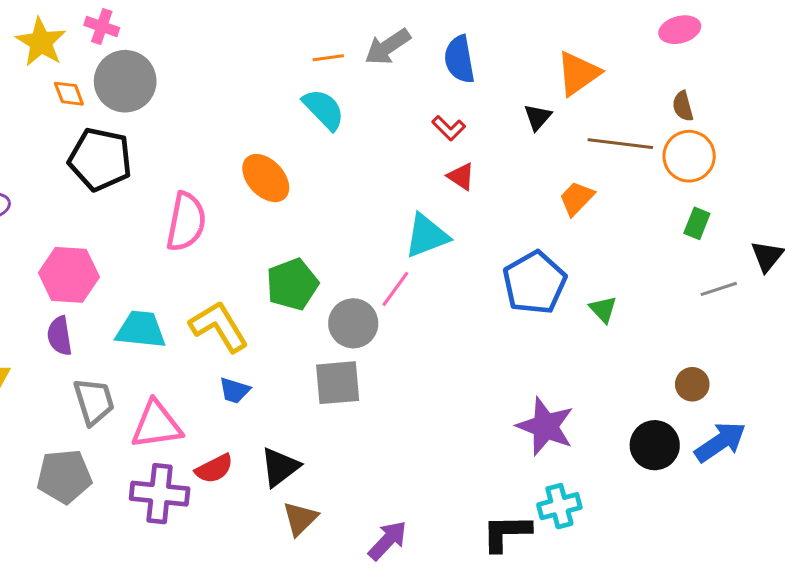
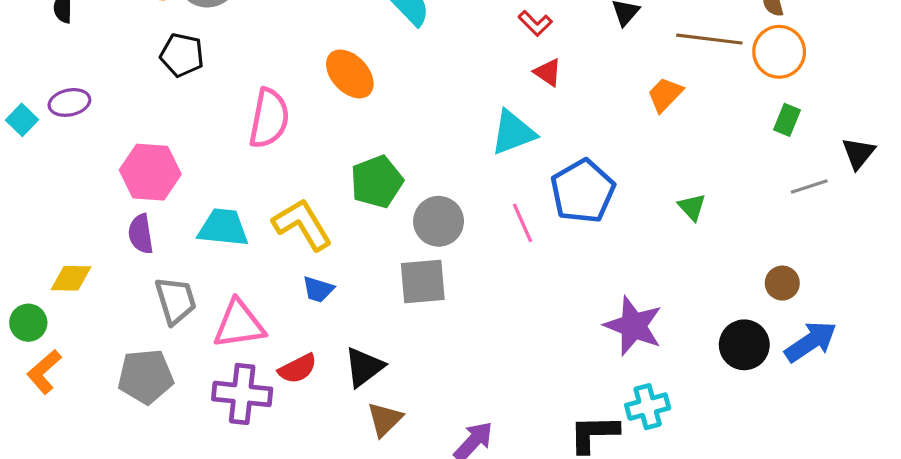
black pentagon: (100, 159) -> (182, 55), size x0.7
blue pentagon: (534, 283) -> (583, 191), moved
pink line: (395, 289) -> (522, 223), moved, turned -60

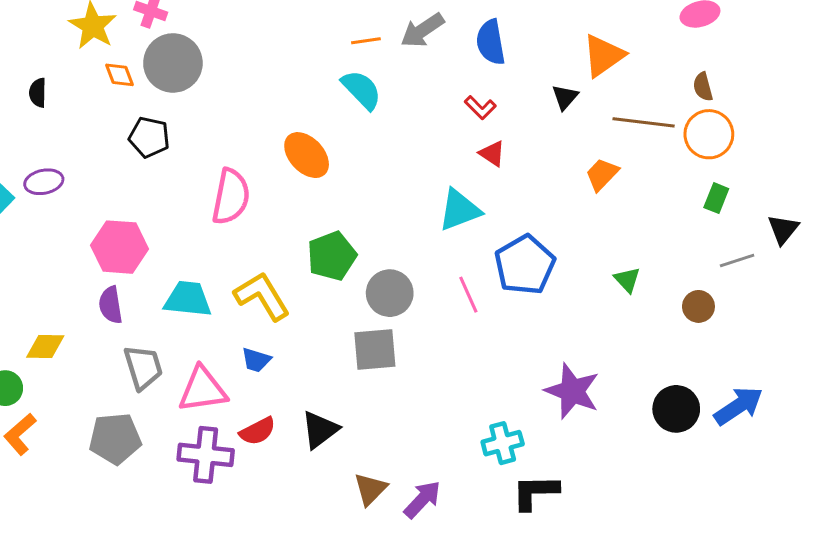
brown circle: (782, 283) -> (698, 306), moved
blue trapezoid: (318, 289) -> (256, 360), moved
cyan cross: (648, 407) -> (503, 443), moved
brown triangle: (385, 419) -> (370, 489), moved

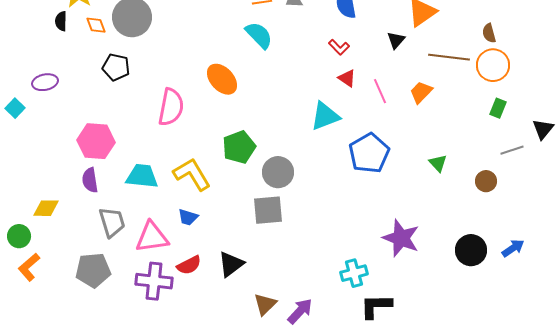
black semicircle: (38, 93) -> (61, 21), moved
purple ellipse: (44, 182) -> (45, 82), moved
pink line: (468, 295) -> (380, 91), moved
blue arrow: (739, 406) -> (513, 248), size x0.7

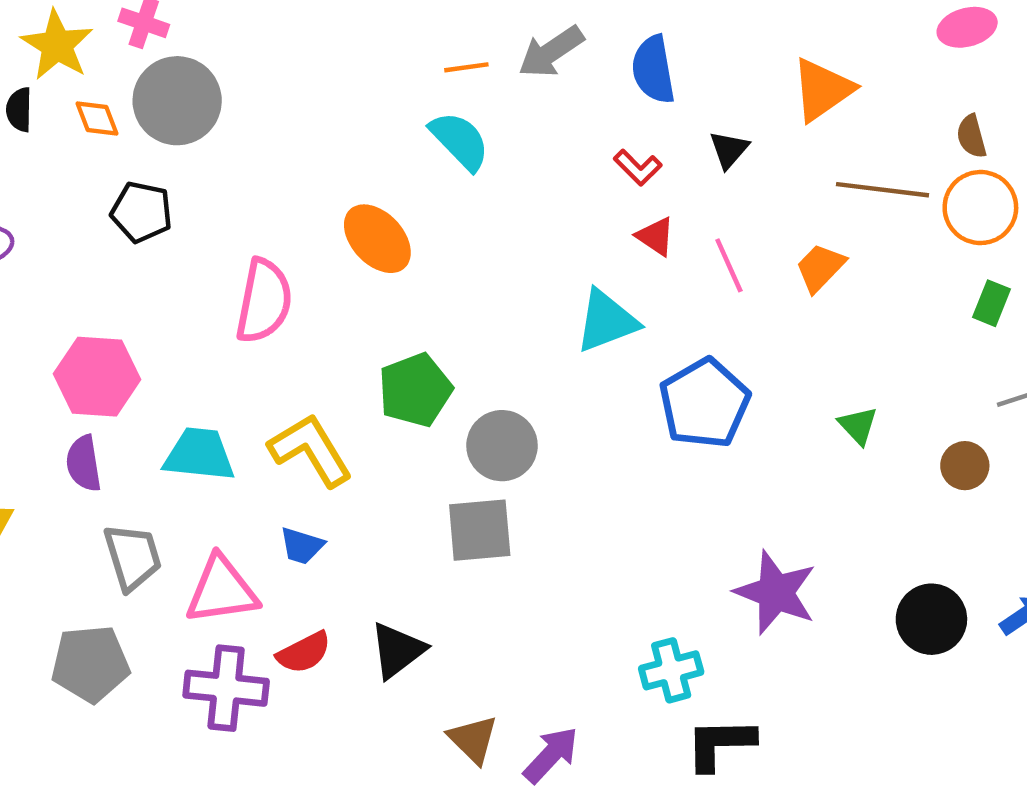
black triangle: (396, 40) -> (729, 150), moved
brown triangle: (265, 304) -> (473, 739), turned -30

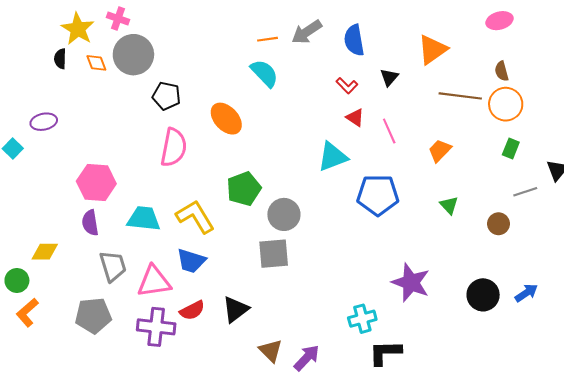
black pentagon: (142, 212) -> (166, 96), moved
orange trapezoid: (820, 268) -> (440, 151), moved
blue pentagon: (704, 403) -> (378, 195), turned 30
blue trapezoid: (302, 546) -> (191, 261), size x1.4

